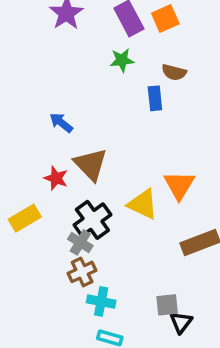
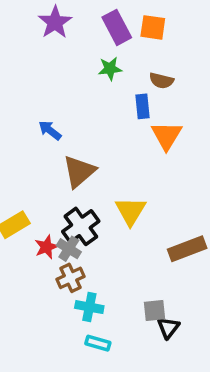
orange square: (165, 18) -> (153, 27), turned 32
brown triangle: (91, 164) -> (79, 172), turned 33
red star: (56, 178) -> (46, 247), moved, turned 30
orange triangle: (179, 185) -> (167, 136), moved
yellow triangle: (143, 204) -> (131, 211), turned 36

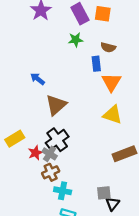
yellow triangle: (131, 211) -> (113, 115), moved, turned -42

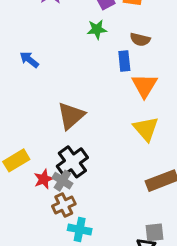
blue arrow: (38, 79) -> (29, 60), moved
yellow triangle: (113, 115) -> (146, 129), turned 30
gray square: (104, 193) -> (155, 232), moved

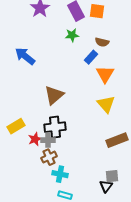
blue arrow: (29, 60) -> (25, 56), size x1.5
blue rectangle: (124, 61) -> (91, 57), turned 48
black cross: (72, 162) -> (55, 127), turned 30
gray cross: (62, 181) -> (48, 140), turned -32

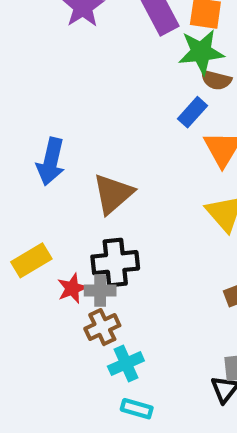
green star: (72, 35) -> (201, 52), moved, size x1.5
blue arrow: (25, 56) -> (51, 162), moved, turned -115
cyan cross: (60, 174) -> (126, 364), turned -35

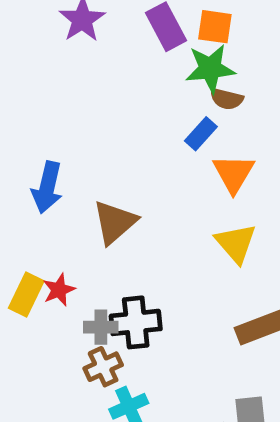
yellow rectangle: (31, 260) -> (26, 295), turned -33
black cross: (115, 263) -> (136, 322), moved
red star: (72, 288) -> (59, 290), moved

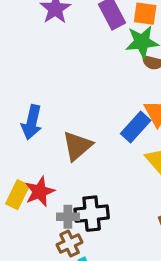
blue rectangle: (201, 134) -> (136, 127), moved, size x1.4
red star: (59, 290) -> (40, 192), size x1.4

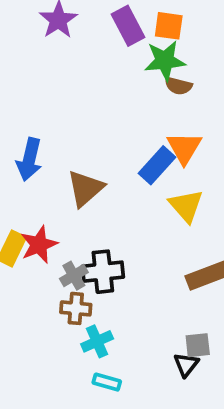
gray cross: (68, 217) -> (74, 276), turned -30
brown cross: (70, 244) -> (76, 308), turned 30

